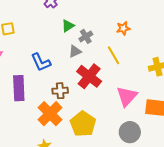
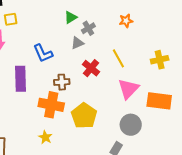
yellow line: (113, 55) -> (118, 58), moved
red cross: (89, 76) -> (91, 68), size x0.7
orange cross: (50, 114) -> (51, 105), turned -35

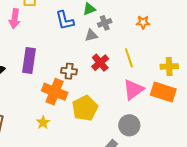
blue L-shape: (43, 53) -> (65, 20), moved
orange rectangle: (159, 101) -> (163, 92), moved

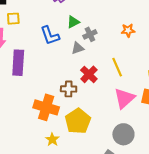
purple rectangle: (29, 61) -> (18, 63), moved
brown cross: (69, 71) -> (69, 89), moved
yellow star: (43, 123) -> (52, 140), moved

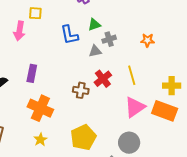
purple rectangle: (18, 63) -> (32, 73), moved, size x0.7
orange cross: (46, 107) -> (40, 108), moved
yellow pentagon: (78, 121) -> (83, 137), moved
yellow star: (52, 140) -> (40, 140), moved

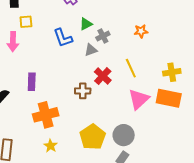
orange cross: (40, 108) -> (46, 115), turned -30
gray circle: (129, 143) -> (124, 135), moved

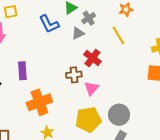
yellow line: (131, 68) -> (118, 35), moved
pink triangle: (139, 99) -> (91, 88), moved, size x0.7
yellow pentagon: (93, 137) -> (88, 120), turned 30

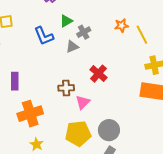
yellow line: (118, 35) -> (142, 35), moved
red cross: (92, 58) -> (99, 74), moved

